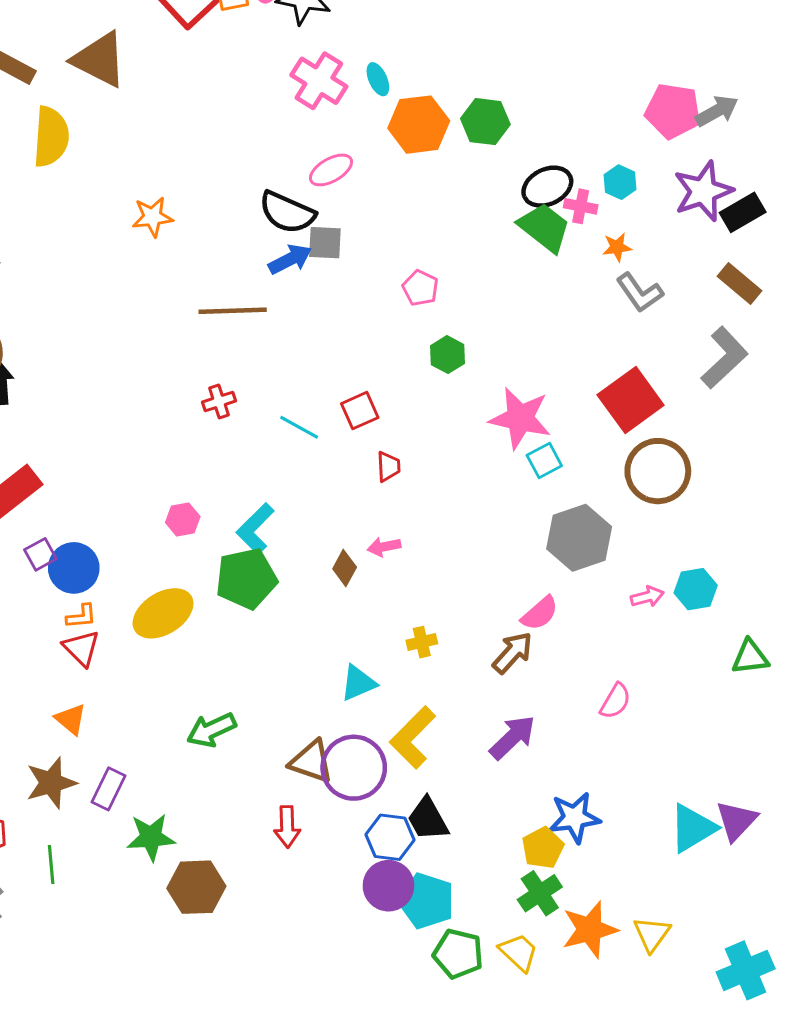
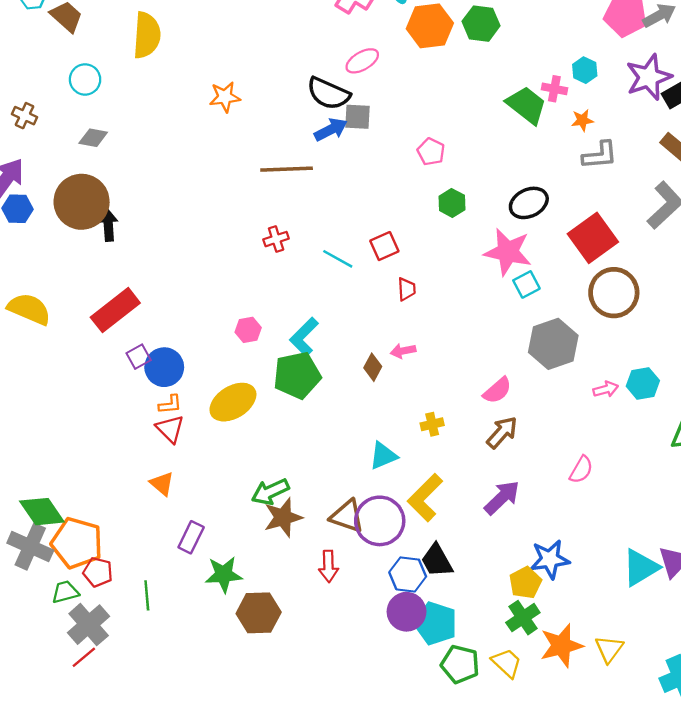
black ellipse: (547, 187) -> (529, 203), moved
gray L-shape: (640, 293) -> (600, 155), turned -60
pink semicircle: (540, 613) -> (497, 390), moved
brown star: (51, 783) -> (283, 517), moved

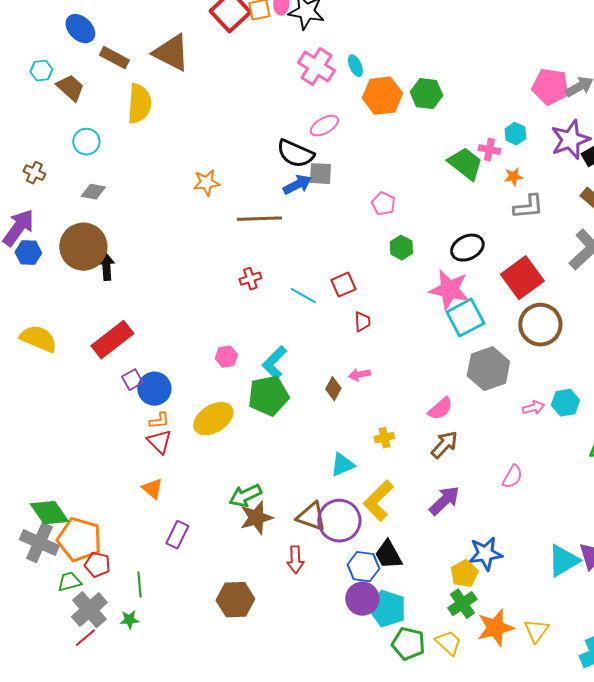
orange star: (225, 97) -> (206, 183), moved
cyan square: (526, 284) -> (465, 318), size x1.6
green star: (224, 574) -> (129, 620), moved, size x0.6

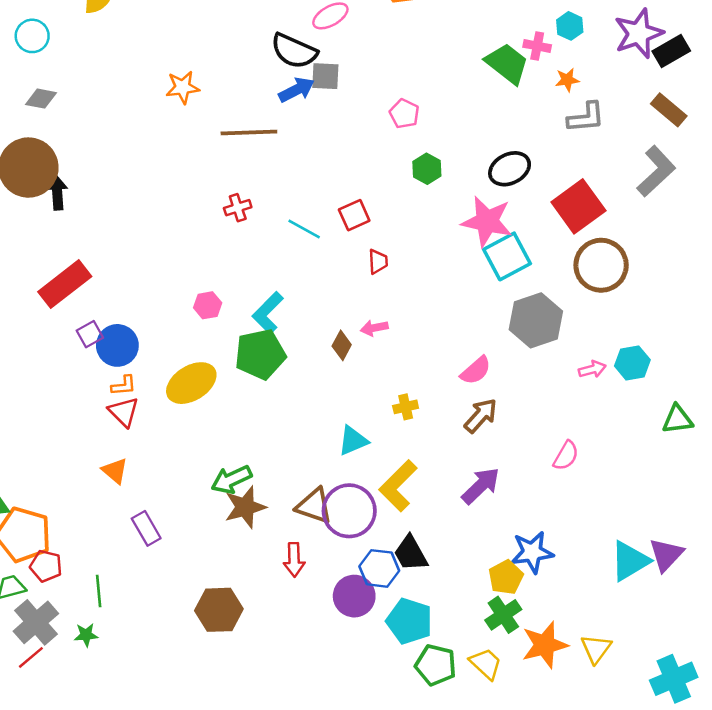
purple rectangle: (177, 535) -> (146, 528), turned -56
purple circle: (362, 599) -> (354, 596), moved

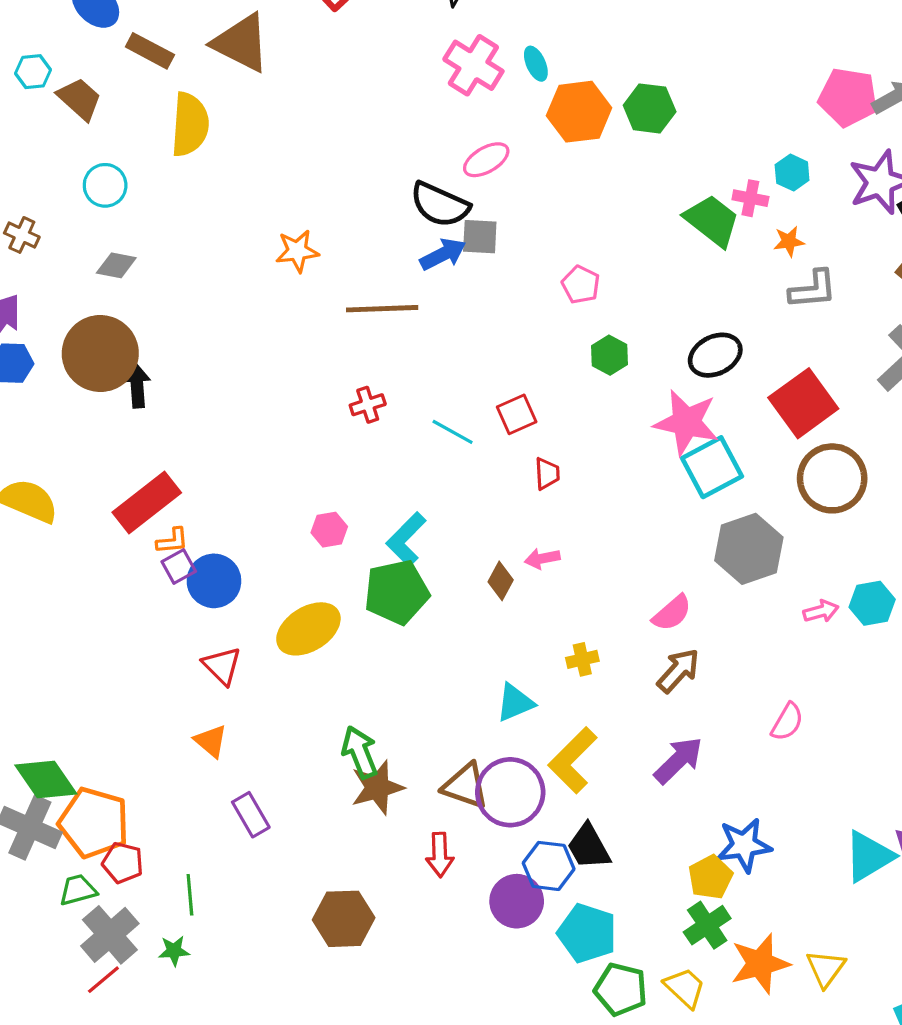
orange L-shape: (124, 386) -> (172, 541), moved
green arrow: (231, 480) -> (360, 752), turned 93

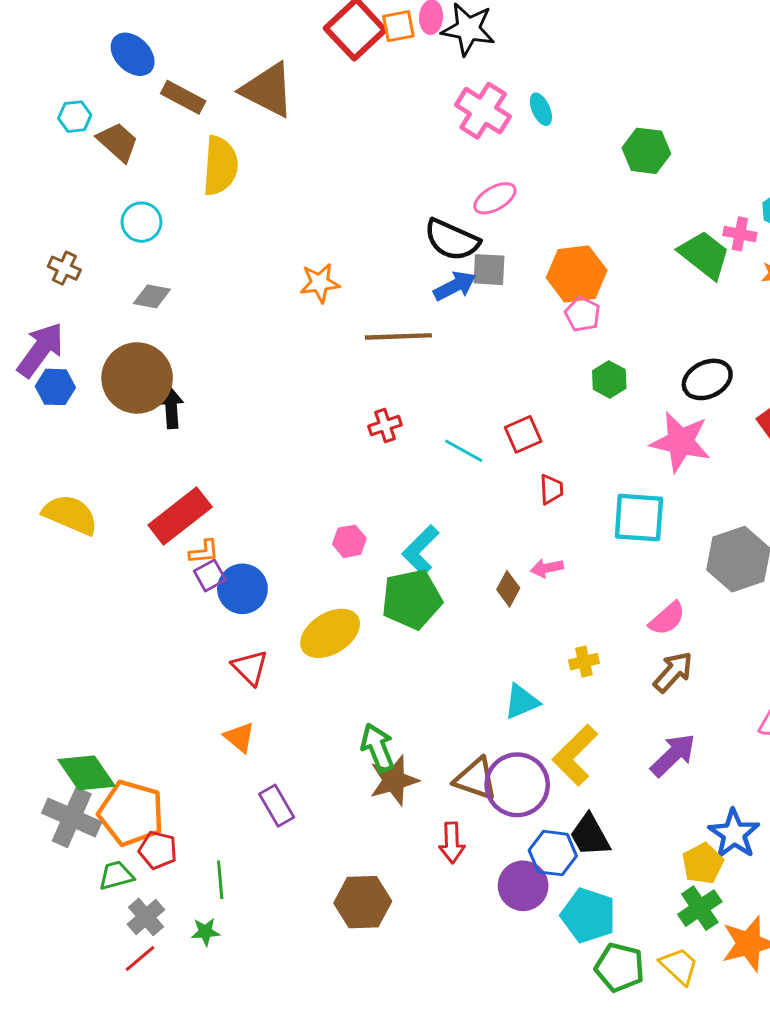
orange hexagon: (579, 112) -> (577, 274), moved
cyan square: (712, 467) -> (639, 518), moved, turned 32
blue star: (744, 845) -> (734, 834), turned -30
gray cross: (110, 935) -> (146, 917), size x0.7

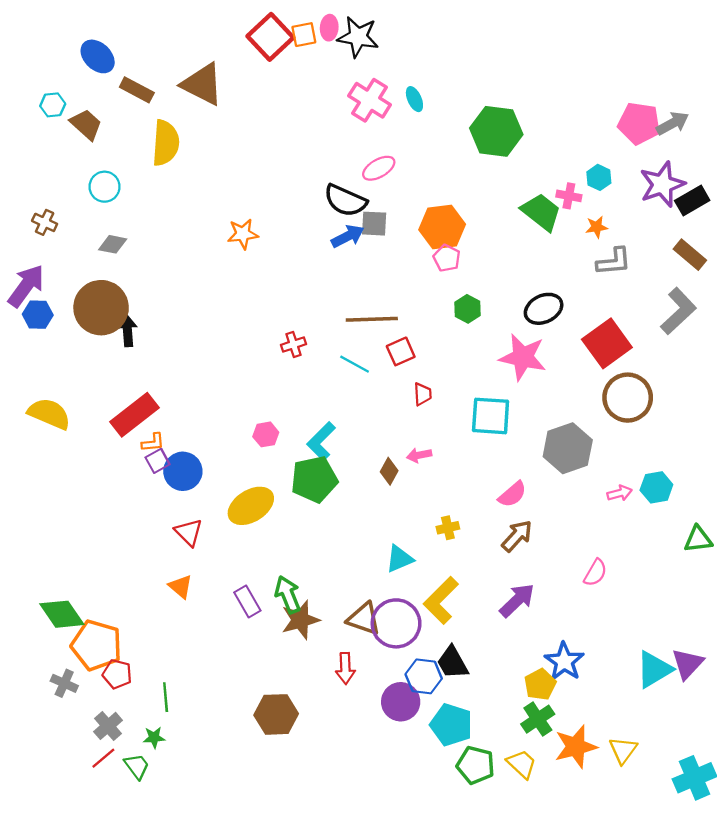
green hexagon: (646, 151) -> (496, 131), size x1.4
brown line: (398, 336) -> (372, 319), moved
purple rectangle: (277, 806) -> (247, 601), moved
gray cross: (72, 817) -> (64, 683), moved, size x0.6
green trapezoid: (116, 875) -> (137, 766), moved, turned 68

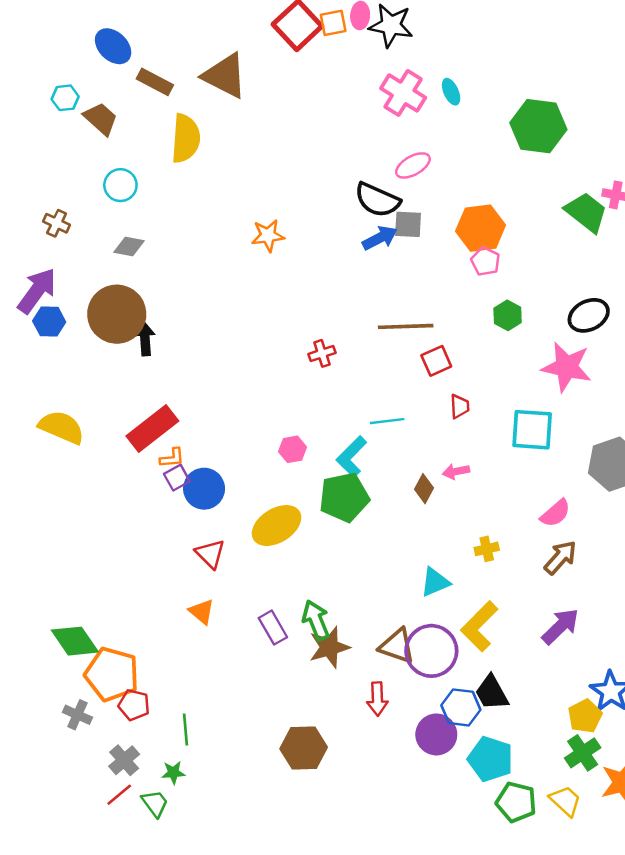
cyan line: (355, 364) -> (387, 421), moved, turned -36

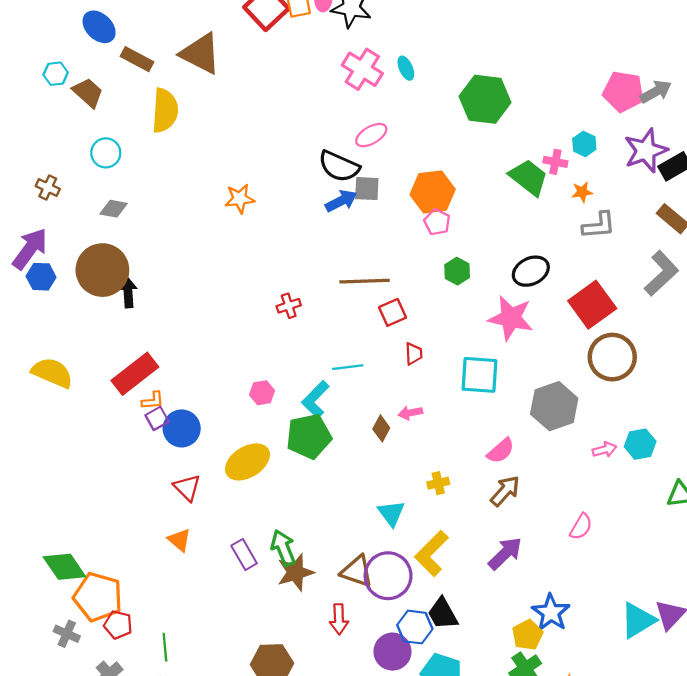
cyan triangle: (435, 582) -> (391, 513), turned -44

